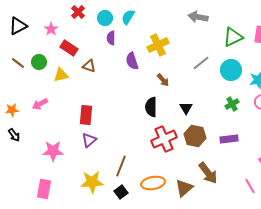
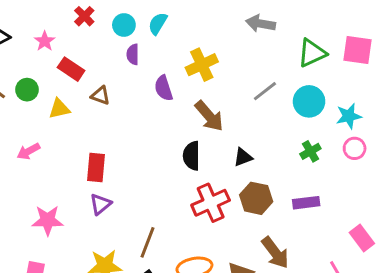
brown arrow: (163, 80) -> (209, 116), size x1.6
black triangle: (186, 108) -> (243, 157), turned 40

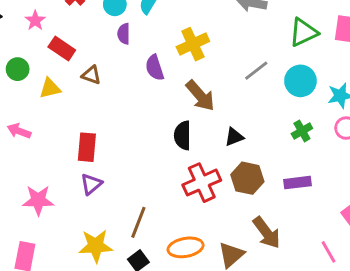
pink arrow: (28, 151) -> (19, 131), turned 50

